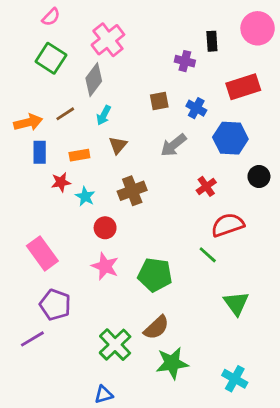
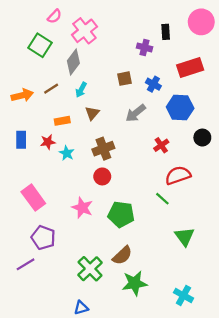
pink semicircle: (51, 17) -> (54, 16), moved
blue rectangle: (40, 152) -> (21, 140), moved
red circle: (105, 228) -> (102, 176), moved

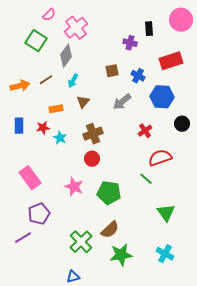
purple pentagon: (43, 238) -> (39, 214), turned 30
cyan cross: (183, 295) -> (165, 254), moved

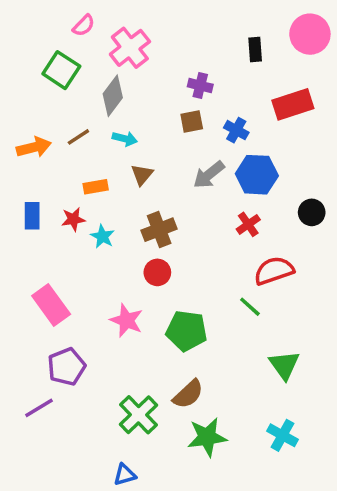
purple cross: (130, 43) -> (200, 86), moved
cyan arrow: (73, 81) -> (125, 139), turned -104
blue hexagon: (162, 97) -> (257, 175), moved

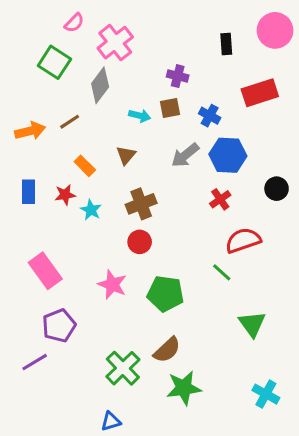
cyan arrow: (125, 139) -> (140, 116), moved
orange rectangle: (96, 187) -> (85, 166), turned 55
cyan cross: (283, 435) -> (266, 394), moved

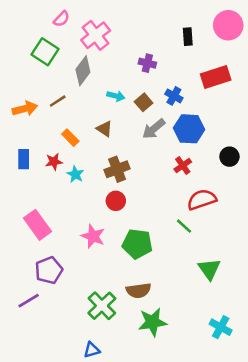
brown square: (170, 108) -> (144, 102), moved, turned -30
brown triangle: (126, 155) -> (104, 129), turned -36
brown semicircle: (167, 350) -> (139, 291), turned 35

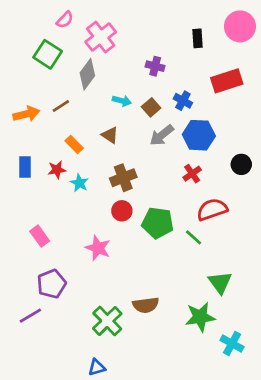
pink rectangle: (37, 225) -> (40, 236), size x0.7
green pentagon: (137, 244) -> (158, 223), moved
green star: (152, 322) -> (200, 317), moved

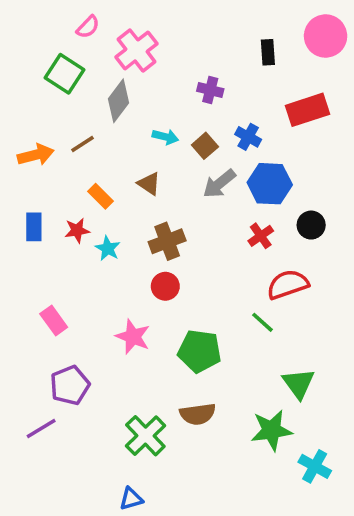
black circle: (241, 164) -> (311, 225), moved
green pentagon: (158, 223) -> (200, 351), moved

